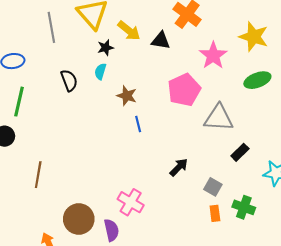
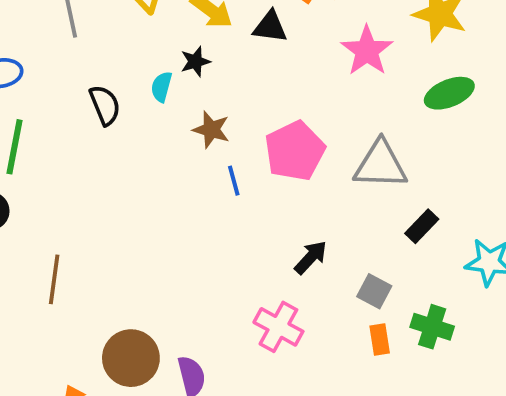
black star: (105, 48) -> (195, 62), moved
pink pentagon: (184, 90) -> (295, 151), moved
pink cross: (131, 202) -> (278, 327), moved

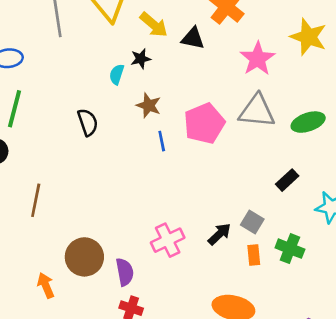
green ellipse: (449, 93) -> (308, 122), moved
black semicircle: (105, 105) -> (88, 122), moved
gray triangle: (381, 165) -> (257, 111), moved
black arrow: (311, 257) -> (219, 234), moved
pink cross: (278, 327) -> (168, 240), moved, turned 32

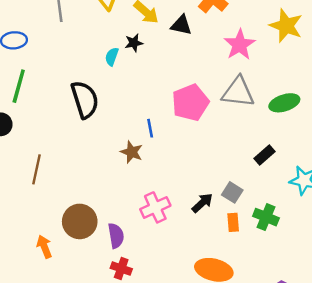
brown star: (149, 105) -> (132, 152), moved
black semicircle: (88, 122) -> (85, 100), size x1.5
blue line: (162, 141) -> (150, 128), moved

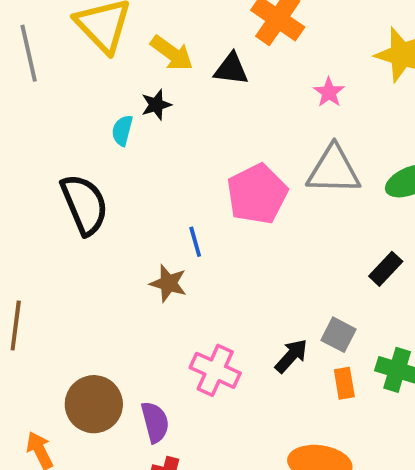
pink star: (240, 45) -> (329, 92), size x0.6
pink cross: (155, 207) -> (215, 370), turned -36

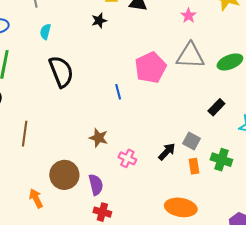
cyan semicircle: (122, 130) -> (45, 32), moved
brown star: (168, 283) -> (99, 138), moved
pink cross: (215, 370) -> (127, 158), size x0.7

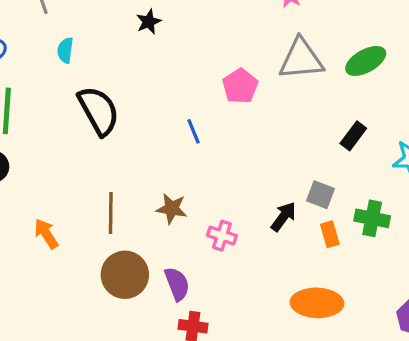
pink pentagon: (151, 68) -> (240, 86), size x0.7
brown line: (25, 134) -> (111, 213), moved
orange arrow: (36, 198) -> (46, 234), moved

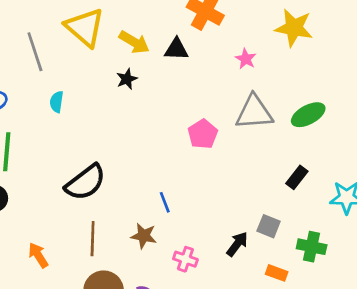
black semicircle: (99, 111) -> (85, 182), moved, turned 81
blue line: (194, 131) -> (165, 202), moved
orange rectangle: (330, 234) -> (277, 273), moved, turned -55

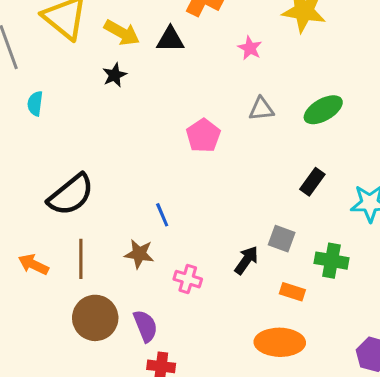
gray triangle: (254, 112) -> (261, 109), size x0.6
orange arrow: (38, 255) -> (33, 264), moved, turned -30

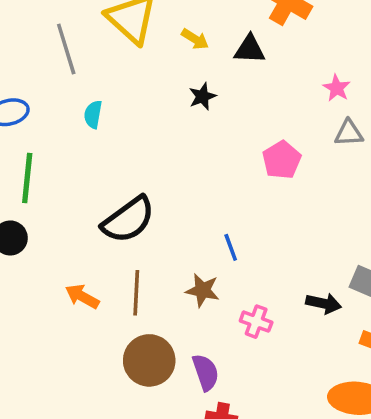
yellow arrow: (122, 33) -> (195, 39), size x0.7
pink star: (250, 48) -> (337, 88), moved
black star: (115, 75) -> (202, 96), moved
black arrow: (246, 260) -> (324, 303), turned 64

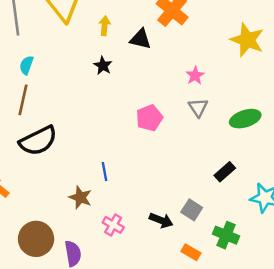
yellow arrow: (195, 39) -> (105, 26), turned -126
black star: (202, 96) -> (103, 66), turned -30
gray triangle: (349, 133) -> (198, 107), turned 50
brown line: (136, 293) -> (23, 100), moved

